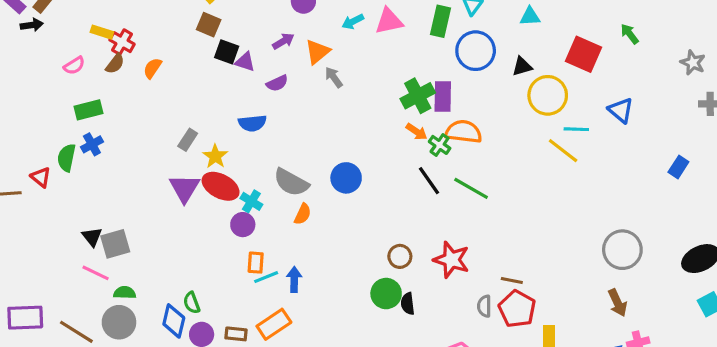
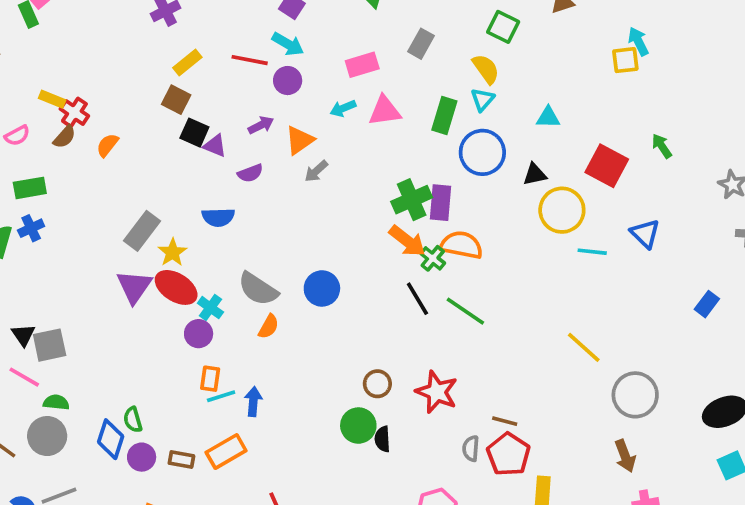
gray arrow: (334, 77) -> (316, 171), turned -100
orange arrow: (417, 132) -> (407, 241), size x1.5
gray rectangle: (188, 140) -> (142, 231), size x1.5
yellow line: (563, 151) -> (584, 347), moved

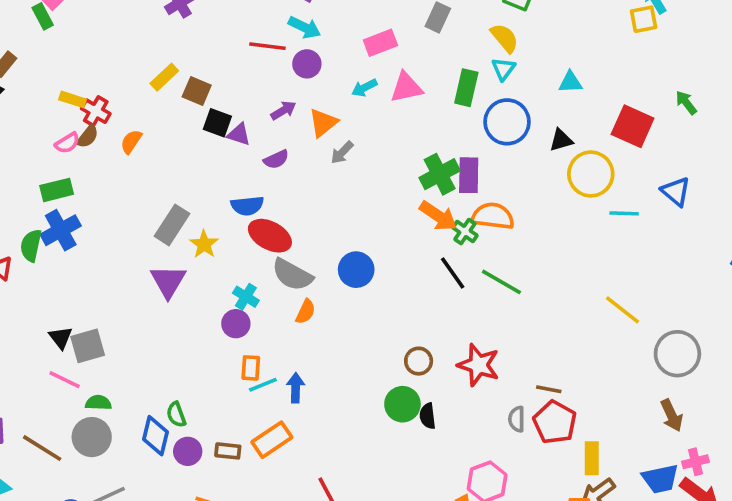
yellow rectangle: (187, 62) -> (164, 77), moved
pink semicircle: (17, 136) -> (67, 143), moved
blue cross: (31, 228) -> (61, 230), size x1.5
red ellipse: (176, 287) -> (270, 236), moved

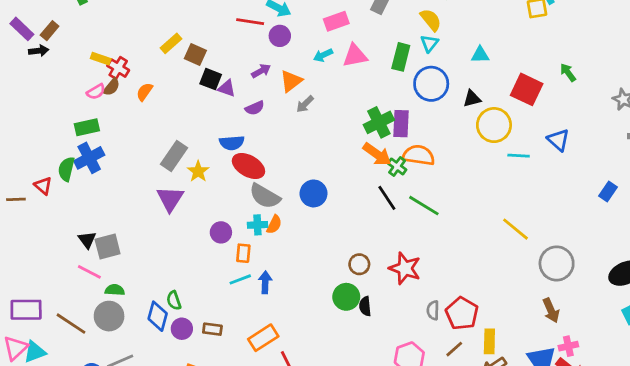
cyan cross: (246, 297) -> (257, 225), moved, turned -36
orange rectangle: (251, 368) -> (243, 253), moved
brown line: (549, 389) -> (454, 349), moved, turned -54
orange rectangle: (272, 440) -> (263, 338), moved

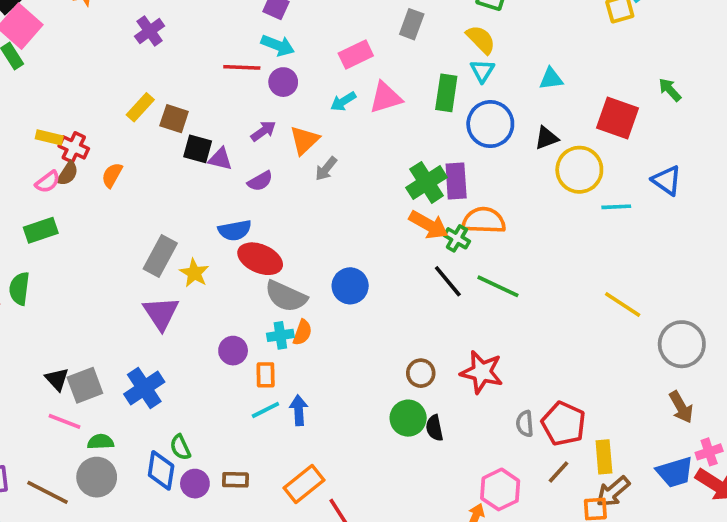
blue cross: (89, 158) -> (144, 388), moved

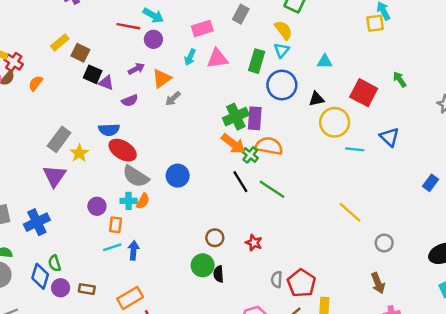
cyan arrow: (343, 101) -> (190, 57), turned -42
gray circle: (682, 344) -> (384, 243), size x0.6
red star: (482, 372) -> (254, 243), size x0.6

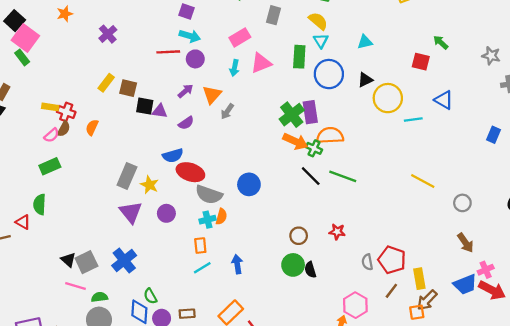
red square: (364, 93) -> (421, 62), moved, size x0.7
purple circle: (97, 206) -> (166, 213), moved
blue arrow: (133, 250) -> (237, 264), moved

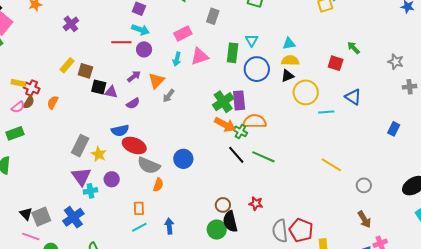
yellow semicircle: (318, 21) -> (290, 61), moved, turned -42
cyan cross: (208, 220) -> (90, 191), moved
gray semicircle: (367, 262) -> (280, 231), size x1.6
black semicircle: (310, 270) -> (230, 221), moved, size x1.5

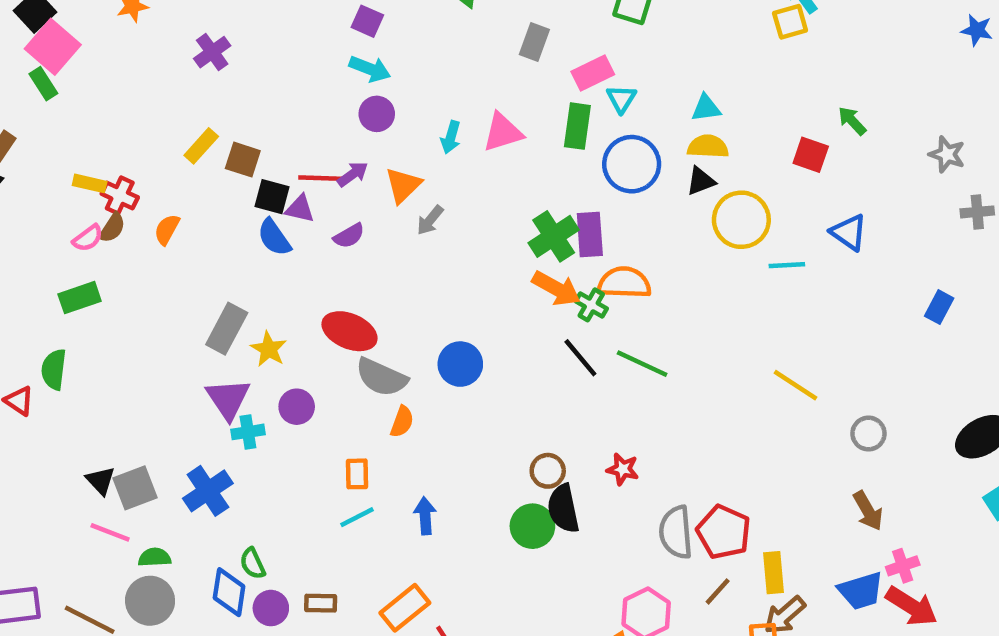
pink rectangle: (183, 34) -> (593, 73), moved
red line: (121, 42) -> (321, 178), moved
blue semicircle: (120, 130) -> (274, 237), moved, turned 66

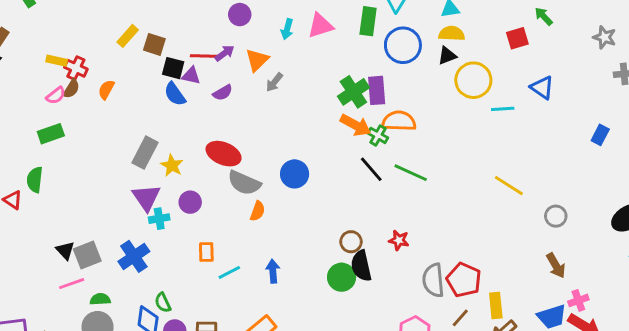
red square: (811, 155) -> (517, 38), turned -35
orange rectangle: (357, 474) -> (206, 252), moved
pink line: (110, 532) -> (72, 284), turned -40

